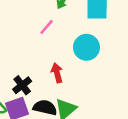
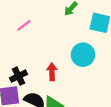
pink line: (47, 27) -> (24, 25), moved

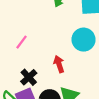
pink line: (24, 25) -> (22, 42), moved

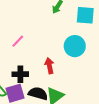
black cross: (29, 77) -> (20, 74), turned 35

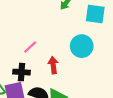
pink line: (18, 41) -> (30, 47), moved

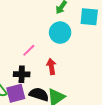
cyan circle: (82, 46) -> (60, 33), moved

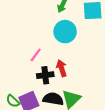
black cross: (22, 74) -> (45, 75), moved

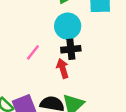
black cross: (45, 75) -> (71, 49), moved

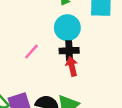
red arrow: (63, 68) -> (72, 66), moved

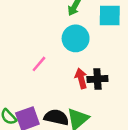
black cross: (69, 51) -> (97, 79), moved

